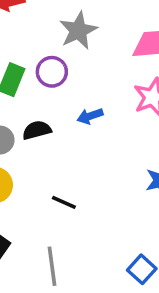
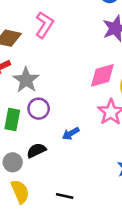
gray star: (78, 31) -> (26, 80), moved

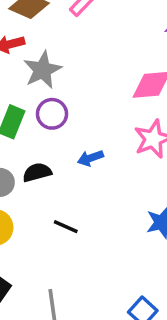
black line: (65, 196) -> (66, 227), moved

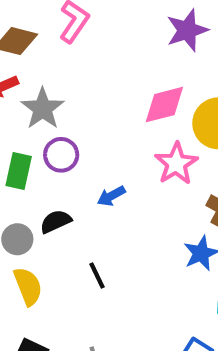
black line: (66, 227) -> (97, 276), turned 50

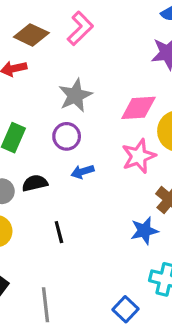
gray star: (43, 109) -> (75, 95), moved
purple circle: (61, 155) -> (67, 136), moved

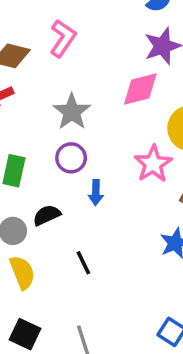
pink diamond: (138, 108) -> (140, 89), moved
blue arrow: (82, 172) -> (96, 193), turned -60

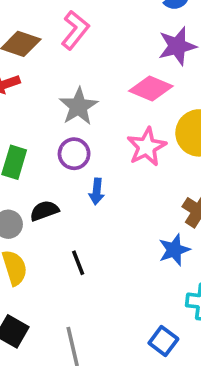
pink diamond: (140, 89) -> (151, 88), turned 33
pink star: (153, 164) -> (147, 147), moved

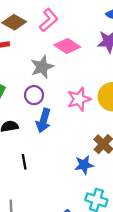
pink diamond: (151, 88) -> (67, 46), moved
blue arrow: (97, 191) -> (43, 121), size x1.5

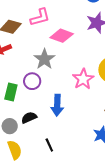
pink L-shape: (49, 20) -> (40, 17), turned 40
purple circle: (34, 95) -> (32, 81), moved

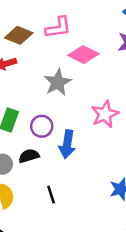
purple circle: (32, 81) -> (42, 126), moved

